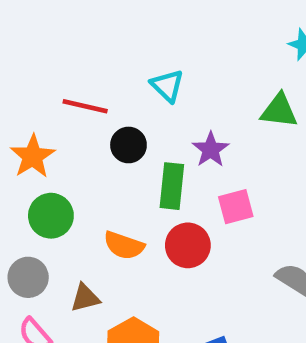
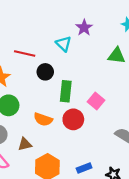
purple star: (211, 150) -> (84, 28), moved
pink square: (236, 207) -> (96, 101), turned -35

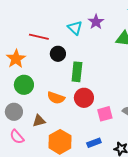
purple star: (84, 28) -> (96, 22), moved
pink square: (96, 101) -> (105, 114), moved, turned 35

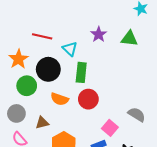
purple star: (96, 22) -> (99, 34), moved
cyan triangle: (75, 28) -> (70, 49), moved
black circle: (58, 54) -> (48, 69), moved, size x1.5
pink square: (105, 114) -> (110, 128), moved, turned -35

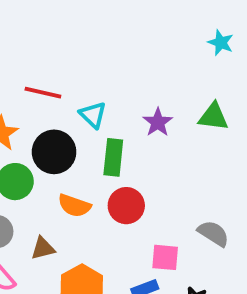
purple star: (99, 34) -> (158, 122), moved
green triangle: (129, 38) -> (213, 117), moved
pink square: (110, 128) -> (165, 257), turned -35

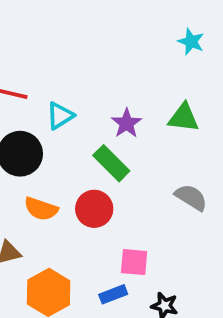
cyan triangle: (93, 115) -> (60, 116), turned 44
green rectangle: (113, 157) -> (111, 163), moved, turned -51
gray semicircle: (213, 233) -> (191, 197), moved

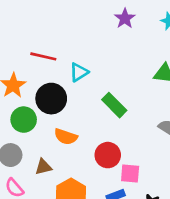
purple star: (126, 123) -> (125, 18), moved
red circle: (94, 209) -> (108, 155), moved

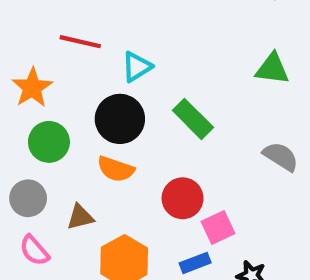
black circle: (51, 99) -> (120, 119), moved
pink square: (130, 173) -> (218, 227), turned -30

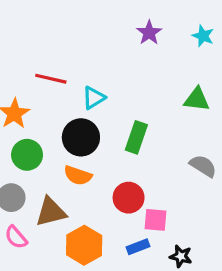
green rectangle: (193, 119) -> (136, 137), turned 64
brown triangle: (80, 217) -> (51, 212), size x1.5
pink square: (218, 227) -> (155, 220), turned 30

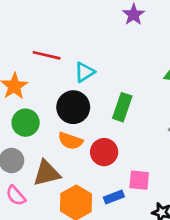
red circle: (129, 198) -> (104, 152), moved
blue rectangle: (138, 247) -> (114, 197), moved

